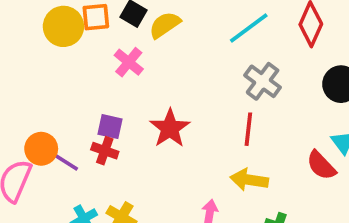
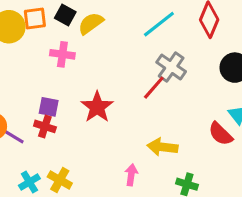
pink cross: (129, 62) -> (62, 54), turned -30
red line: (248, 129) -> (154, 88), moved, turned 36

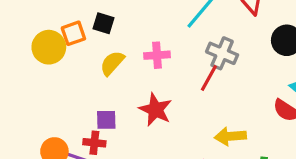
yellow semicircle: (91, 23) -> (112, 63), moved
pink cross: (62, 54) -> (157, 55), moved
red cross: (45, 126) -> (94, 143), moved

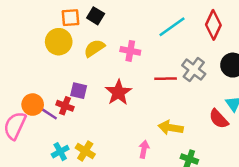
yellow circle: (49, 47) -> (59, 42), moved
gray cross: (222, 53) -> (194, 70), moved
red line: (209, 78) -> (166, 79), turned 45

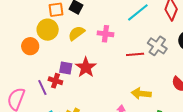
red star: (118, 92) -> (86, 67), moved
orange circle: (33, 105) -> (30, 46), moved
purple line: (48, 113) -> (42, 87), turned 35

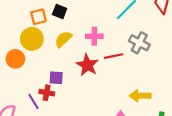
gray cross: (157, 46) -> (139, 43), moved
red line: (135, 54) -> (114, 56), moved
red star: (86, 67) -> (87, 65), moved

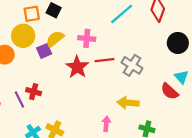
gray cross: (139, 43) -> (132, 65), moved
purple square: (56, 78) -> (44, 51), moved, turned -32

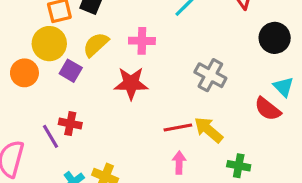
purple square: (44, 51) -> (71, 71), moved, turned -32
red line: (105, 60) -> (178, 127), moved
red star: (77, 67) -> (131, 83), turned -30
yellow arrow: (128, 103) -> (208, 130), turned 40

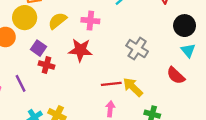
purple square: (71, 71) -> (38, 48), moved
cyan triangle: (283, 87) -> (188, 50), moved
red cross: (70, 124) -> (46, 65), moved

